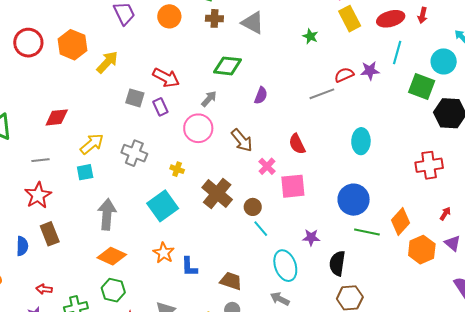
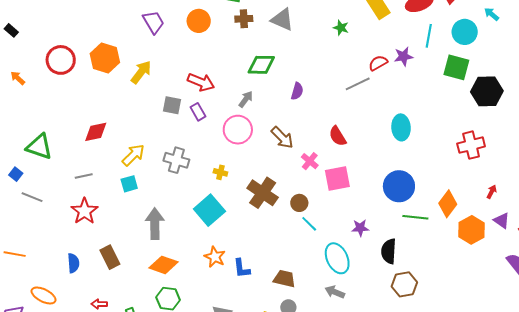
cyan circle: (444, 61) -> (465, 32), moved
brown rectangle: (50, 234) -> (110, 257), moved

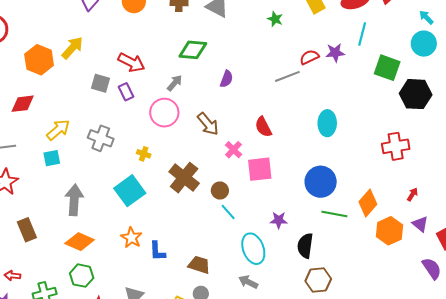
cyan circle: (465, 32) -> (424, 44), moved
orange hexagon: (105, 58) -> (39, 60), moved

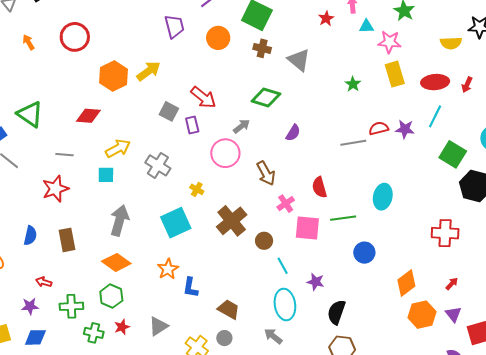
blue circle: (321, 182) -> (364, 253), size x0.7
cyan line: (228, 212) -> (283, 266), moved
green line: (334, 214) -> (343, 218), moved, turned -30

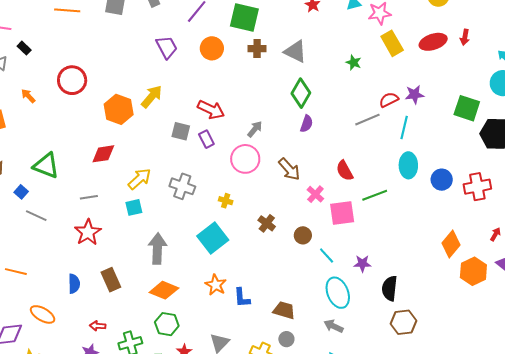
green diamond: (266, 98) -> (301, 93), moved, turned -64
cyan line: (435, 116) -> (404, 128), moved
brown cross: (232, 221) -> (267, 223), size x0.6
blue circle: (364, 253) -> (442, 180), moved

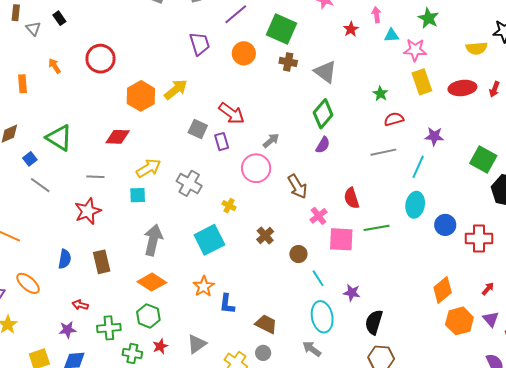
red semicircle: (389, 100) -> (394, 119), moved

